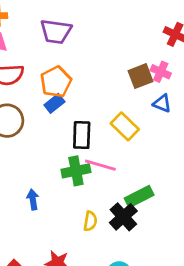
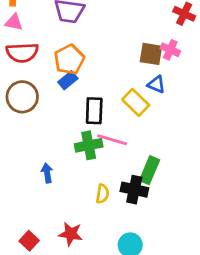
brown square: (141, 76) -> (151, 54), turned 30
blue triangle: (162, 103) -> (156, 84), moved
green rectangle: (139, 197) -> (150, 170), turned -40
black cross: (123, 217) -> (134, 190), turned -36

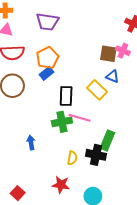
red star: (71, 234) -> (61, 185), moved

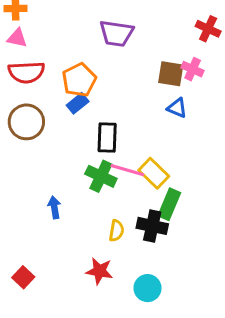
purple trapezoid: (48, 22) -> (116, 33), moved
yellow rectangle: (97, 90) -> (154, 173), moved
green cross: (62, 122) -> (101, 176), turned 36
red square: (18, 193) -> (23, 277), moved

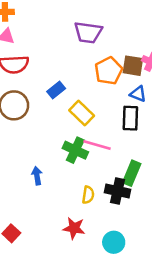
orange pentagon: (79, 80) -> (109, 71), moved
black rectangle: (107, 137) -> (130, 118), moved
yellow rectangle: (154, 173) -> (82, 113), moved

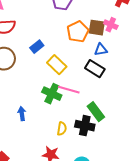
blue triangle: (138, 94) -> (101, 50), turned -32
black rectangle: (130, 118) -> (95, 69), turned -60
green rectangle: (132, 173) -> (96, 112), turned -60

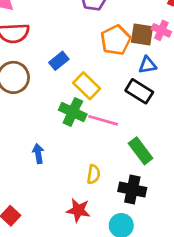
green cross: (52, 94) -> (73, 112), moved
black cross: (85, 126) -> (132, 190), moved

